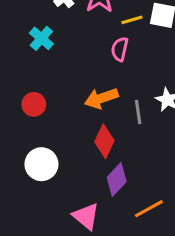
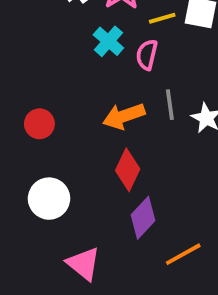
cyan cross: (41, 38) -> (108, 41), moved
gray line: (138, 112) -> (170, 105), moved
pink triangle: (86, 216) -> (84, 264), moved

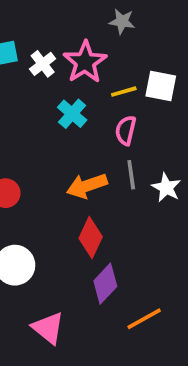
pink semicircle: (147, 55) -> (126, 130), moved

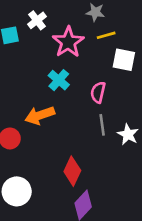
white cross: (43, 64) -> (37, 20), moved
yellow line: (124, 92) -> (106, 35), moved
orange arrow: (87, 186) -> (40, 115), moved

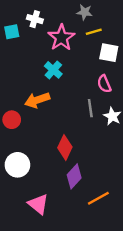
white cross: (37, 20) -> (35, 19), turned -35
pink semicircle: (98, 92) -> (104, 84), moved, turned -36

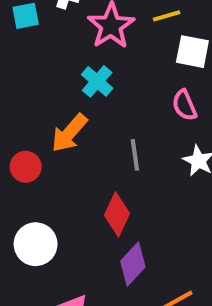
orange arrow: (37, 100) -> (69, 133), turned -30
gray line: (90, 108) -> (135, 155), moved

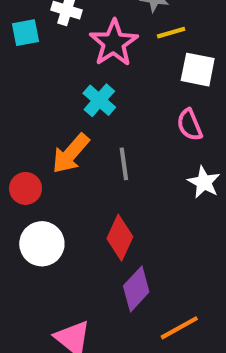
gray line: (135, 155) -> (124, 164), moved
white circle: (36, 244) -> (42, 244), moved

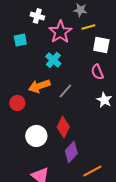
cyan square: (26, 33) -> (20, 40), moved
orange arrow: (71, 154) -> (39, 86), turned 30
gray line: (124, 164) -> (65, 91), turned 49
white circle: (42, 244) -> (36, 136), moved

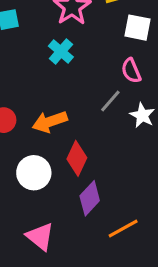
orange arrow: (39, 86) -> (50, 122), moved
gray line: (65, 91) -> (110, 101), moved

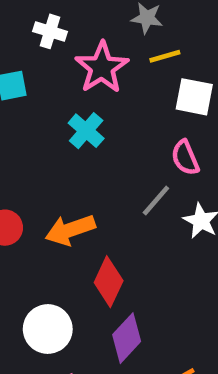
white circle: (34, 173) -> (48, 329), moved

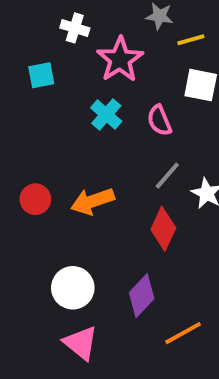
yellow line: (165, 56) -> (191, 40), moved
pink semicircle: (185, 158) -> (159, 120), moved
red diamond: (109, 282) -> (163, 229), moved

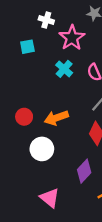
white circle: (73, 288) -> (42, 149), moved

